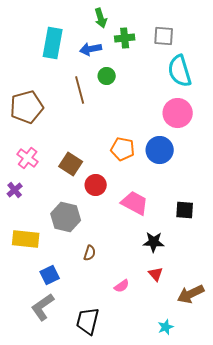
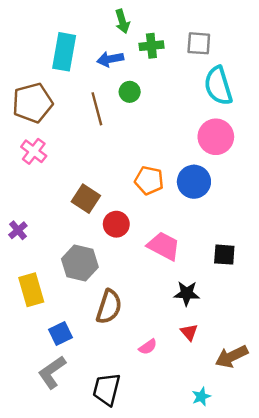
brown pentagon: (27, 107) -> (33, 103), moved
pink cross: (28, 158) -> (34, 151), moved
yellow rectangle: (26, 239) -> (31, 290), turned 68
brown semicircle: (90, 253) -> (109, 307), size x1.8

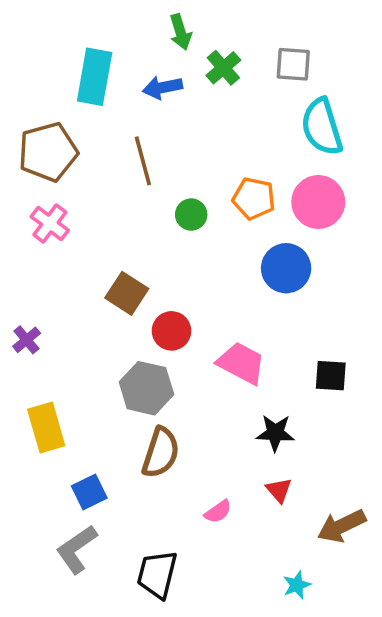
green cross: (151, 46) -> (223, 68), turned -35
green circle: (130, 92) -> (191, 215), moved
orange pentagon: (149, 180) -> (254, 198), moved
gray hexagon: (80, 263) -> (146, 388), moved

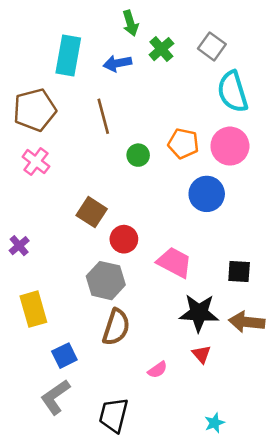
gray square: (293, 64) -> (212, 46), turned 32
black star: (275, 433) -> (199, 313), size x1.4
brown arrow: (342, 526) -> (247, 322), moved, turned 32

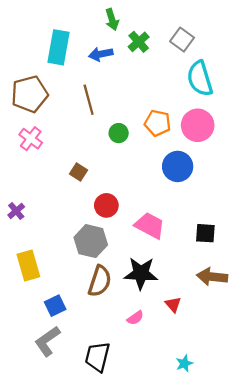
brown square: (92, 212) -> (79, 172), moved, size x0.7
black star: (199, 313) -> (141, 273), moved

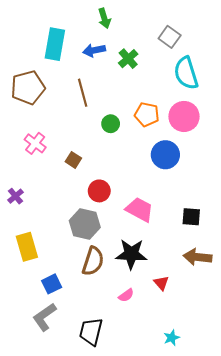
green cross: (139, 42) -> (128, 59), moved
pink cross: (31, 139) -> (35, 143), moved

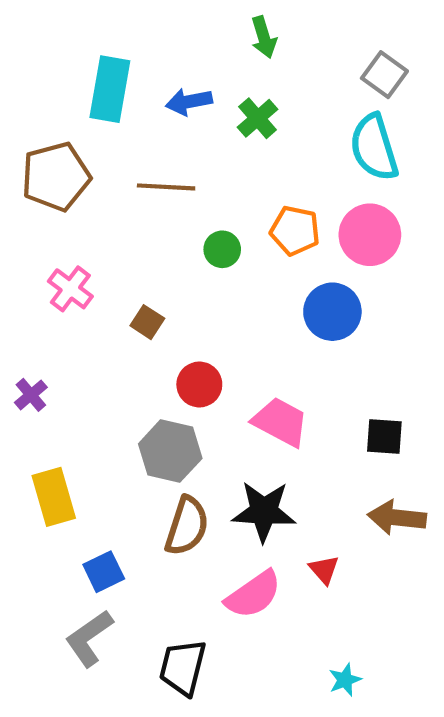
green arrow: (104, 18) -> (264, 37), moved
gray square: (170, 37) -> (384, 75), moved
brown line: (83, 93) -> (166, 187), turned -72
pink semicircle: (126, 295) -> (253, 595), size x1.8

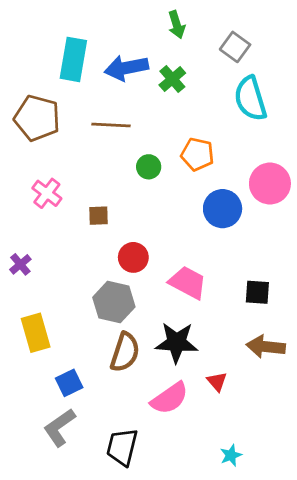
gray square: (384, 75) -> (235, 47), moved
blue arrow: (189, 102) -> (126, 68), size x1.4
brown pentagon: (56, 177) -> (37, 118), turned 30
pink circle: (370, 235) -> (270, 184), moved
brown square: (147, 322) -> (98, 216), turned -35

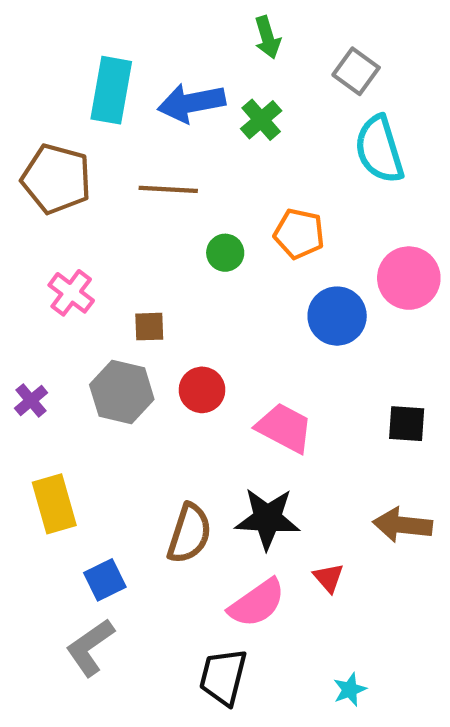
black square: (257, 292) -> (407, 424), moved
gray hexagon: (114, 302) -> (122, 392), moved
black trapezoid: (122, 447) -> (223, 677), moved

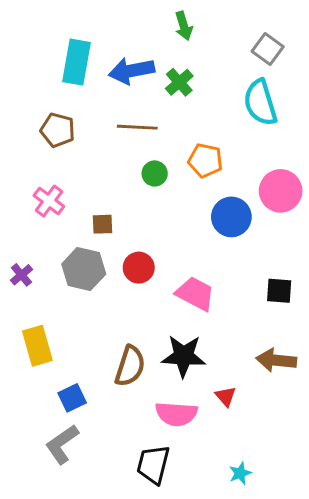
gray square: (356, 71) -> (268, 49), moved
brown pentagon: (56, 179) -> (58, 130), moved, size x0.7
brown line: (168, 189) -> (137, 127), moved
pink semicircle: (257, 603) -> (176, 414), turned 39

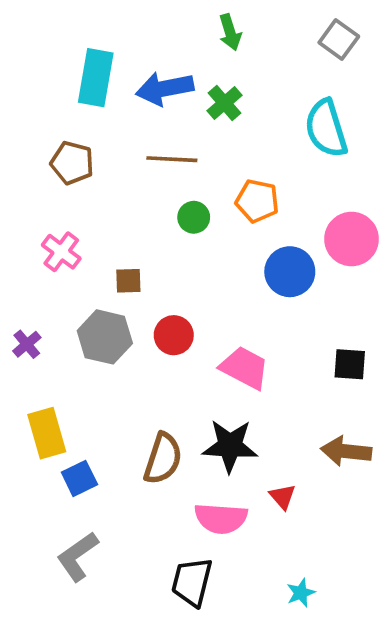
gray square: (268, 49) -> (339, 39), moved
blue square: (72, 398) -> (79, 478), moved

